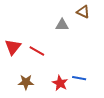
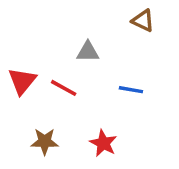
gray triangle: (62, 25) -> (88, 52), moved
blue line: (79, 78) -> (131, 90), moved

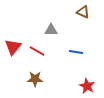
brown star: (45, 141) -> (35, 79), moved
red star: (103, 143) -> (87, 86), moved

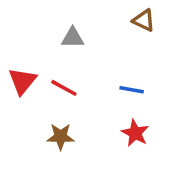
gray triangle: (51, 30) -> (73, 38), moved
red star: (87, 86) -> (135, 133), moved

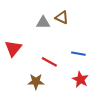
brown triangle: (144, 20) -> (62, 17), moved
red line: (64, 88) -> (49, 62), moved

